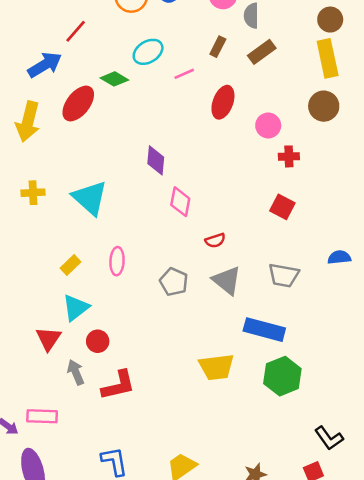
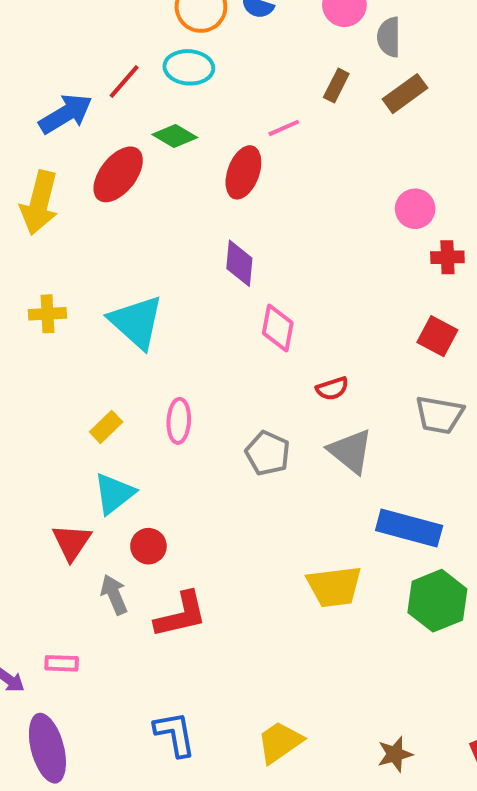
red line: (76, 31) -> (124, 81), moved
cyan ellipse: (148, 52) -> (189, 67), moved, turned 36
red ellipse: (223, 102) -> (243, 172), moved
gray trapezoid: (284, 275) -> (439, 415), moved
pink rectangle: (42, 416) -> (62, 663), size x0.7

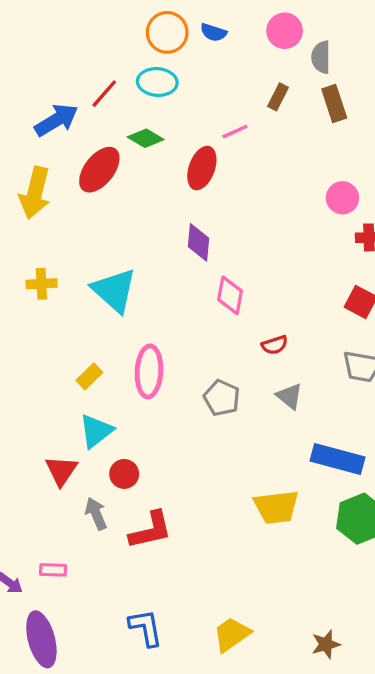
brown rectangle: (405, 94) -> (334, 103), turned -72
pink ellipse: (179, 421) -> (149, 371), size x1.4
gray triangle: (350, 451) -> (290, 396), size x0.7

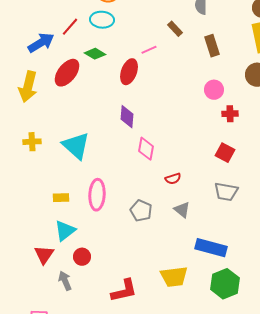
brown rectangle: (278, 97) -> (175, 29), turned -70
brown rectangle: (334, 103) -> (212, 46), moved
yellow rectangle: (89, 376) -> (61, 198), turned 42
red L-shape: (151, 530) -> (124, 291), moved

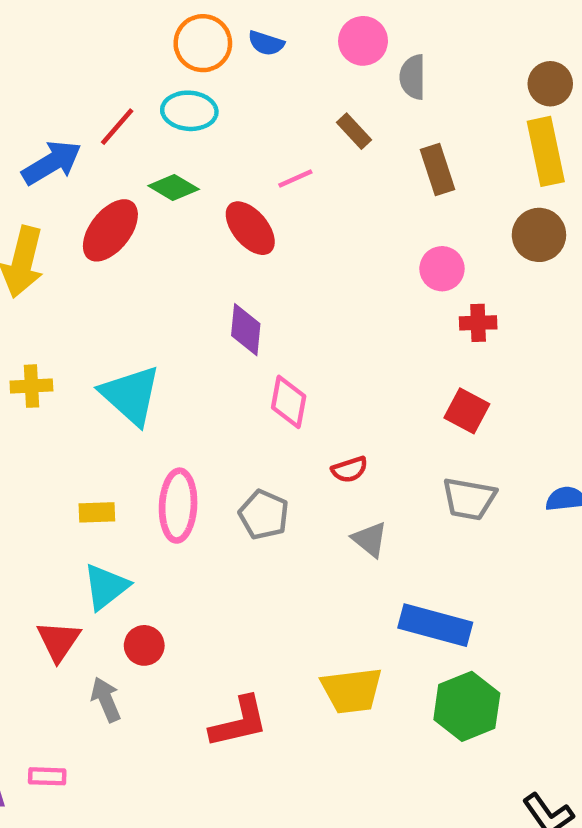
red ellipse: (129, 72) -> (250, 228), turned -60
gray pentagon: (141, 211) -> (264, 515), moved

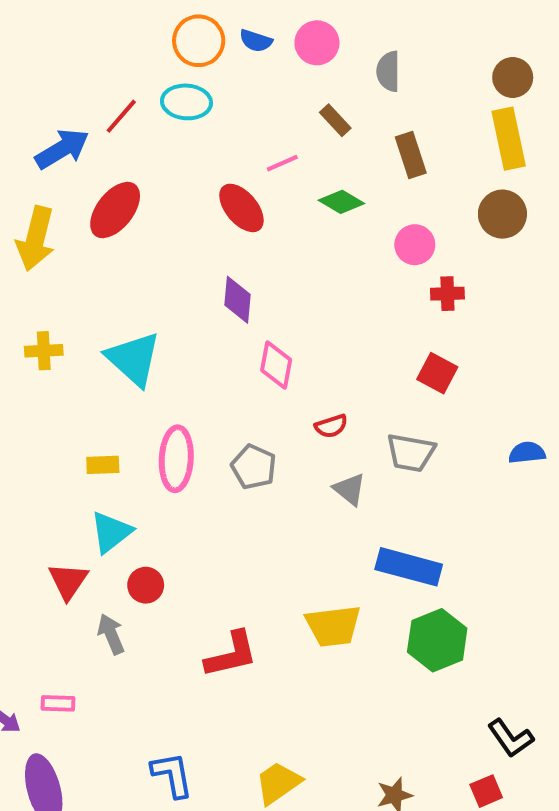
pink circle: (363, 41) -> (317, 43), moved
green diamond: (174, 188) -> (341, 202), moved
gray trapezoid: (469, 499) -> (411, 453), moved

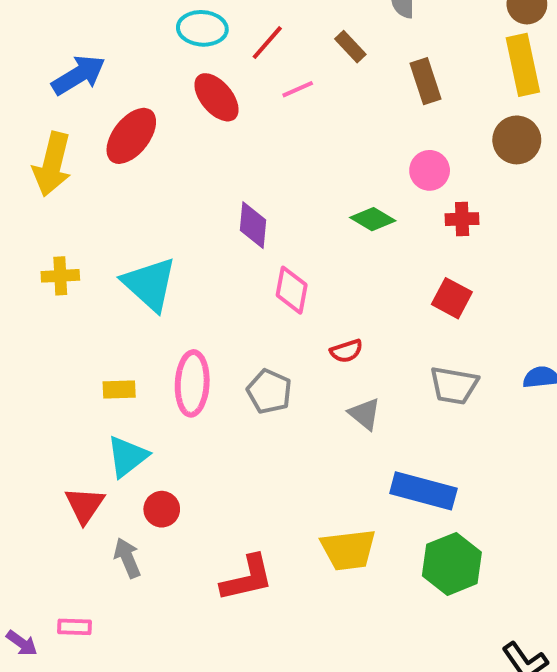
red line: (121, 116) -> (267, 43), moved
green diamond: (341, 202) -> (373, 219), moved
red ellipse: (241, 208) -> (217, 97), moved
gray trapezoid: (411, 453) -> (454, 385), moved

